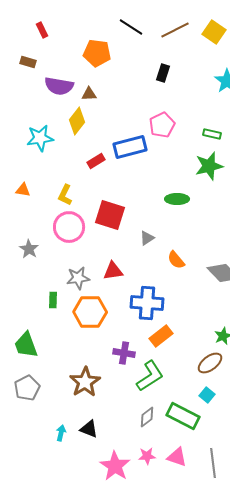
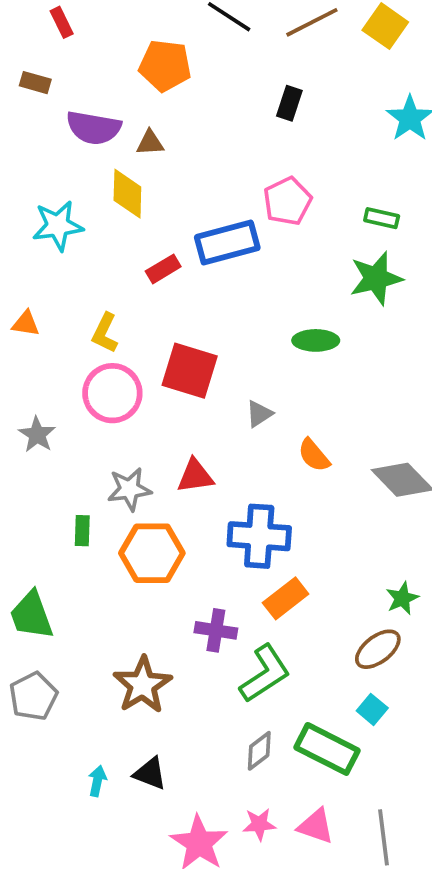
yellow diamond: (77, 121) -> (127, 194), turned -36

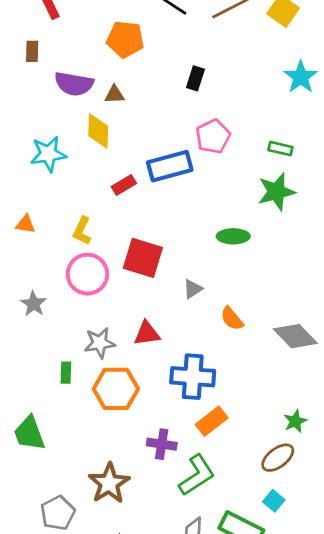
brown rectangle: (35, 83) -> (32, 51), turned 75
black rectangle: (289, 103) -> (195, 78), moved
gray pentagon: (33, 696) -> (58, 513), moved

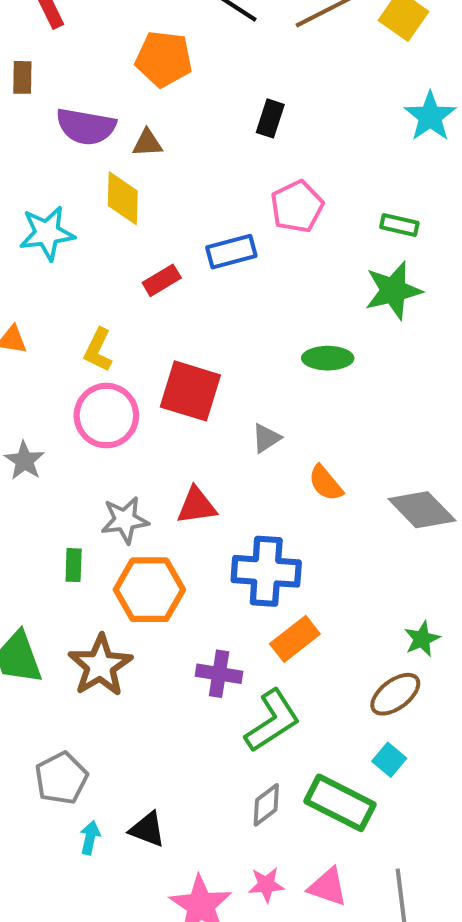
blue rectangle: (170, 166) -> (231, 252), size x0.7
brown star: (109, 483) -> (100, 666), moved

